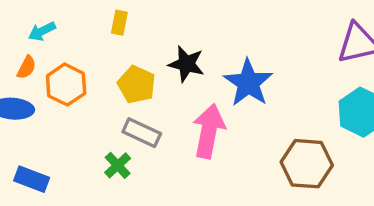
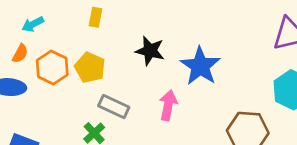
yellow pentagon: (137, 85) -> (90, 68), moved
pink arrow: (209, 131) -> (168, 105), size x0.7

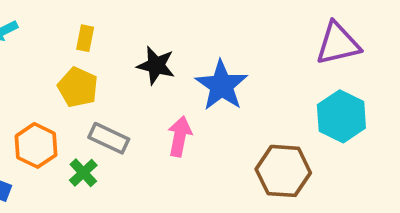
yellow rectangle: (96, 17) -> (85, 38), moved
orange hexagon: (52, 68) -> (36, 145), moved

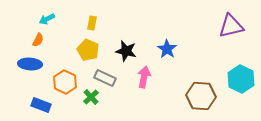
black star: (156, 65) -> (126, 51), moved
blue star: (221, 85) -> (167, 49), size x0.7
cyan hexagon: (341, 116) -> (241, 79), moved

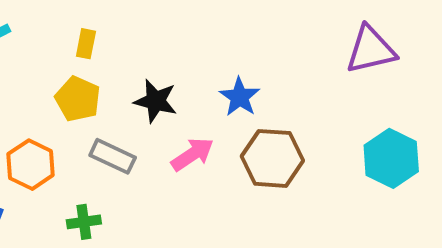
pink arrow: (144, 77) -> (192, 154), turned 45
brown hexagon: (201, 96) -> (272, 158), moved
green cross: (91, 97) -> (84, 222), moved, turned 35

